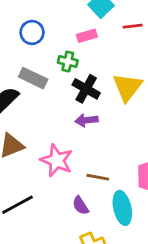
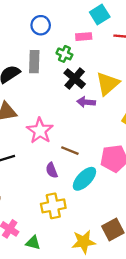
gray rectangle: (33, 78) -> (34, 62), turned 55
purple arrow: (86, 120) -> (86, 102), moved
cyan ellipse: (122, 208) -> (84, 179), turned 45

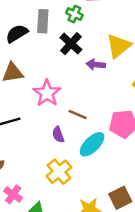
black cross: (75, 79) -> (71, 44), moved
yellow cross: (53, 206) -> (59, 172), turned -30

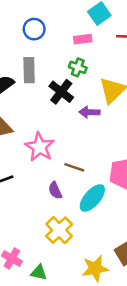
green cross: (74, 14) -> (78, 67), moved

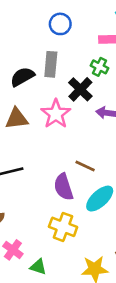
pink star: (40, 147) -> (56, 114), moved
purple semicircle: (55, 190) -> (63, 187), size x1.5
yellow cross: (59, 230) -> (63, 227), turned -32

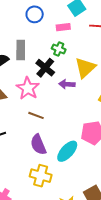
blue circle: (60, 24) -> (35, 14), moved
brown line: (85, 166) -> (36, 115), moved

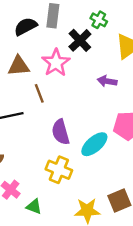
purple arrow: (67, 84) -> (107, 81), moved
brown line: (36, 115) -> (39, 93), moved, turned 42

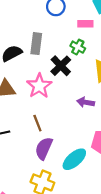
brown line: (39, 93) -> (37, 123), moved
purple semicircle: (61, 132) -> (44, 148), turned 40

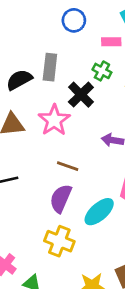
brown line: (37, 123) -> (68, 166), moved, turned -49

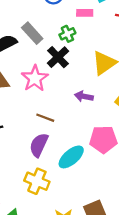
gray rectangle: (50, 67) -> (32, 33), turned -50
green cross: (102, 71) -> (67, 34), moved, turned 35

